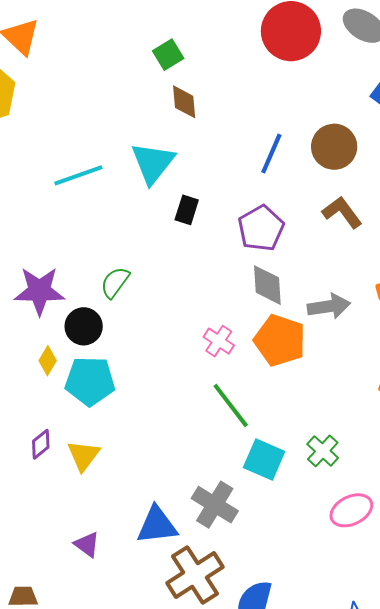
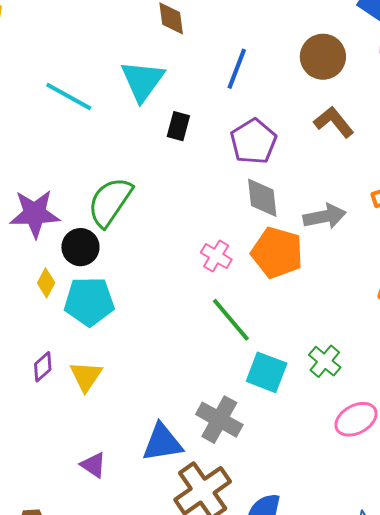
blue line: (271, 154) -> (237, 69), moved
cyan line: (78, 175) -> (69, 97), turned 51
green semicircle: (115, 282) -> (110, 202), size x1.6

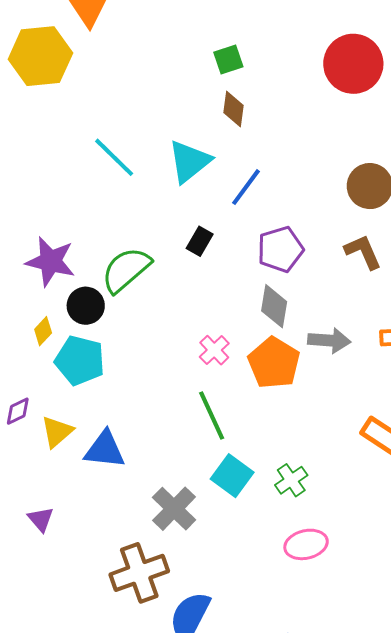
blue line: (237, 69) -> (246, 187), moved
black rectangle: (178, 126) -> (200, 241), moved
blue triangle: (162, 443) -> (105, 450), moved

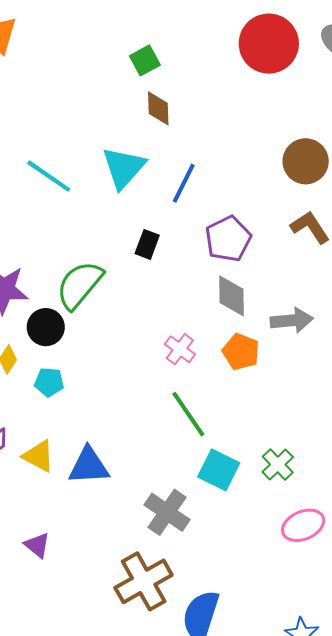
cyan pentagon: (80, 360) -> (49, 382), size x0.6
orange pentagon: (274, 363) -> (241, 352), size x0.7
yellow triangle: (57, 432) -> (39, 456), turned -42

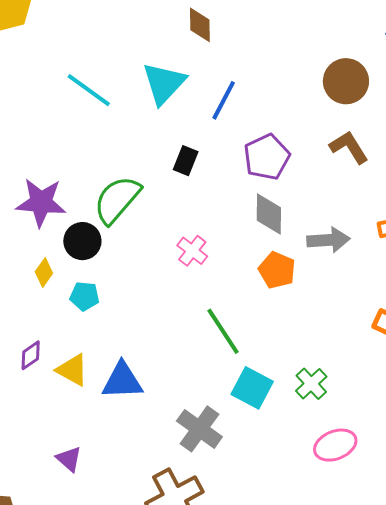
pink cross: (180, 349) -> (192, 251), moved

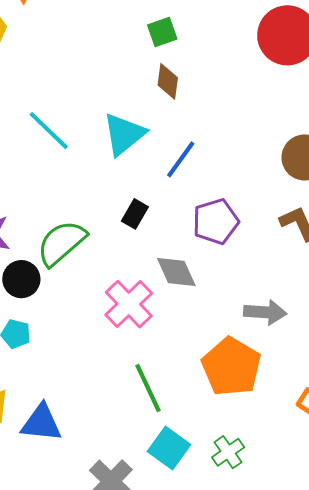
gray diamond: (269, 214) -> (176, 272), moved, turned -33
pink cross: (192, 251) -> (129, 304), size x1.6
orange pentagon: (277, 270) -> (231, 367), moved, size x1.6

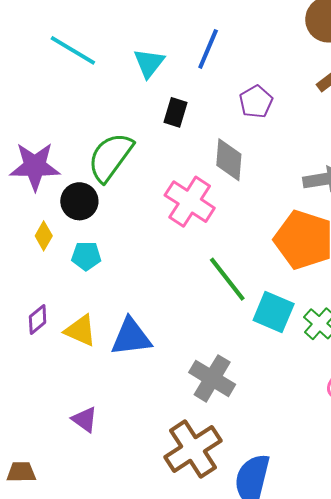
cyan triangle: (124, 134) -> (149, 63), moved, size x0.7
purple pentagon: (216, 221) -> (256, 102), size x0.7
gray diamond: (176, 272) -> (229, 160), turned 42
cyan square: (169, 448) -> (274, 312), moved

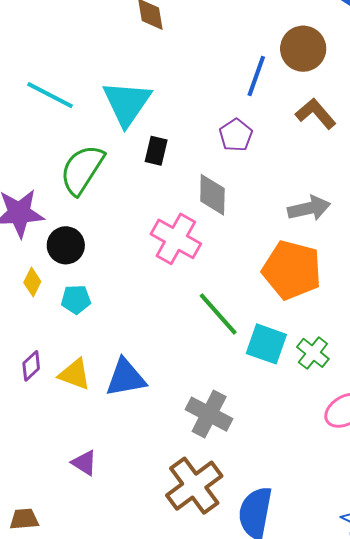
blue line: (208, 49) -> (256, 76), moved
cyan triangle: (149, 63) -> (127, 103), size x1.6
green semicircle: (110, 157) -> (82, 170), moved

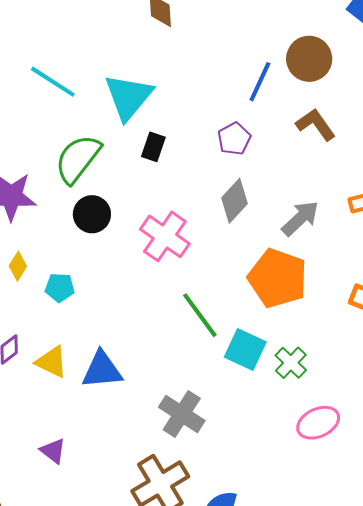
gray diamond: (212, 195) -> (235, 201), moved, turned 36
gray arrow: (309, 208) -> (300, 218), turned -36
black circle: (66, 245) -> (92, 214), moved

